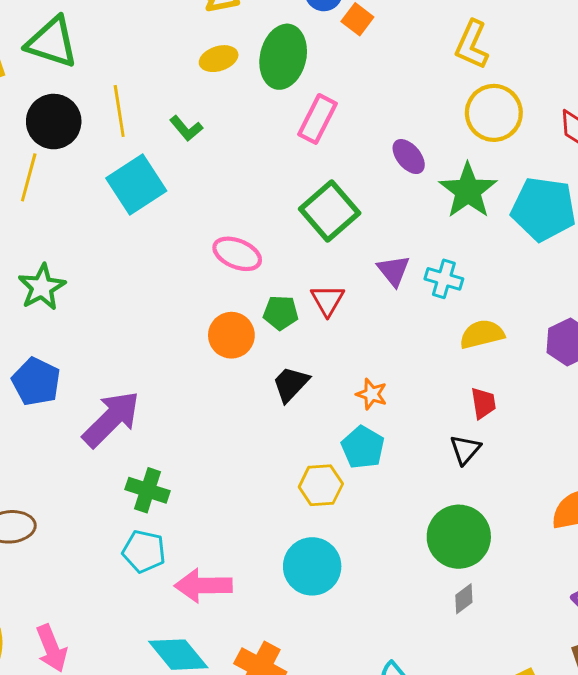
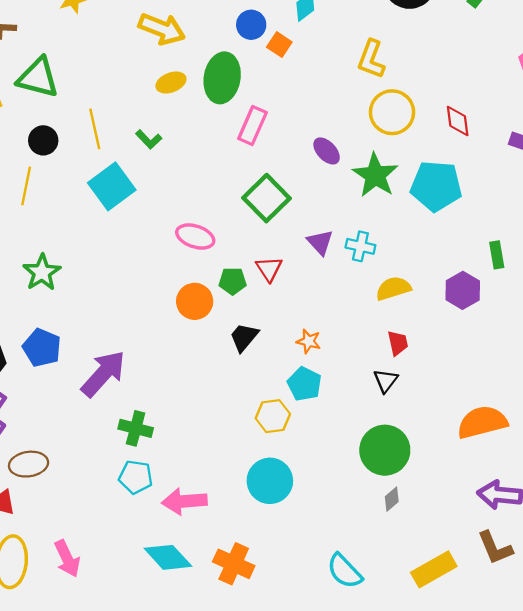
black circle: (54, 122) -> (43, 140), size x0.7

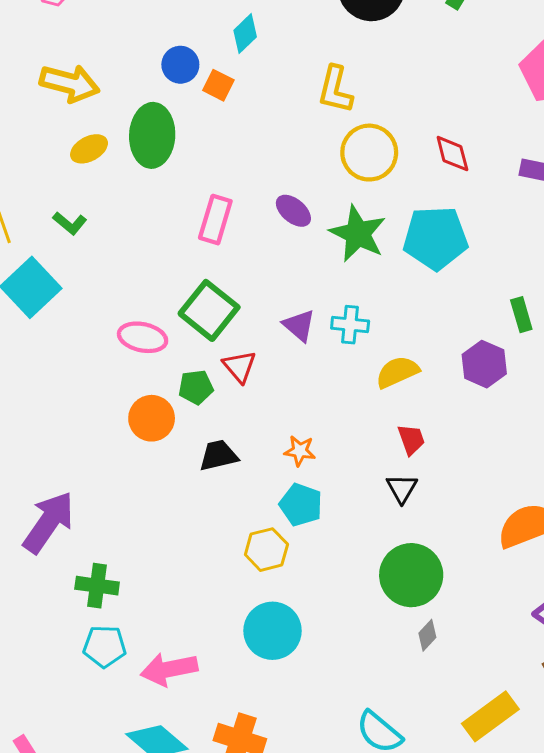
pink rectangle: (252, 126) -> (215, 220), moved
green square: (266, 198) -> (209, 310), moved
black trapezoid: (244, 337) -> (219, 455), turned 44

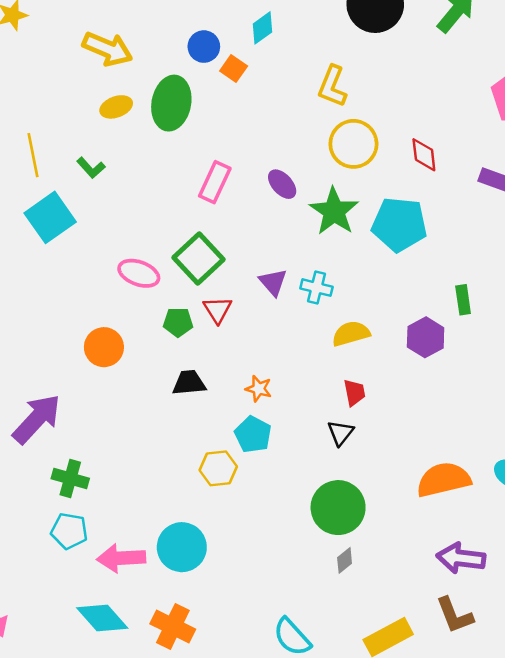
orange circle: (152, 418) -> (104, 347), moved
cyan circle: (272, 631) -> (182, 547), moved

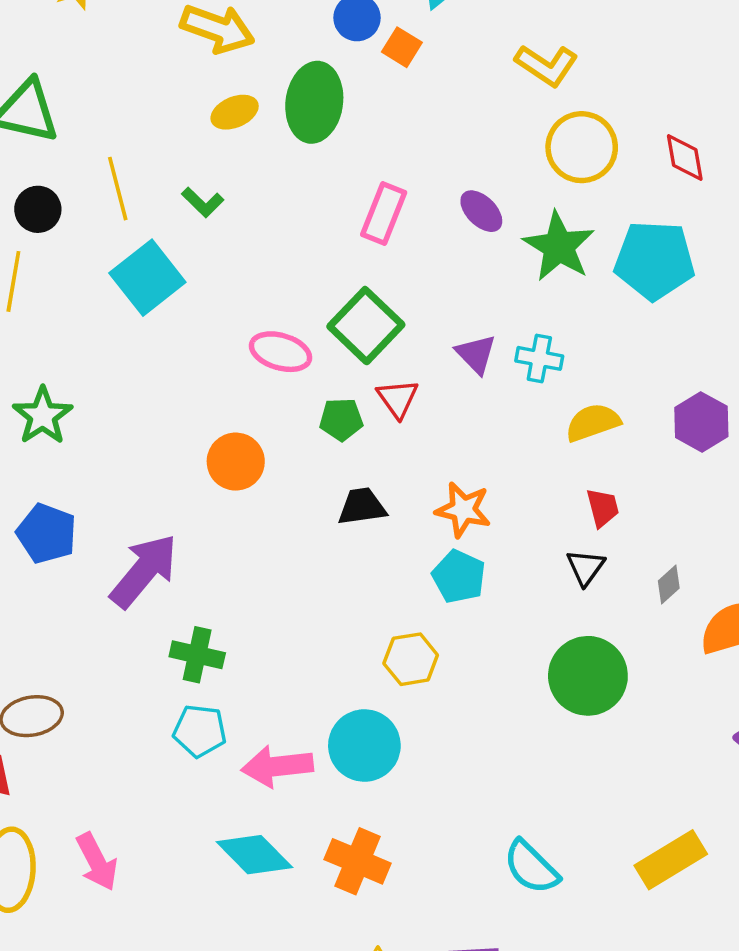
yellow L-shape: (332, 86) -> (546, 65), turned -75
orange star: (259, 389) -> (463, 510), size x1.4
yellow hexagon: (218, 468) -> (411, 659), moved
gray diamond: (345, 560) -> (669, 585), moved

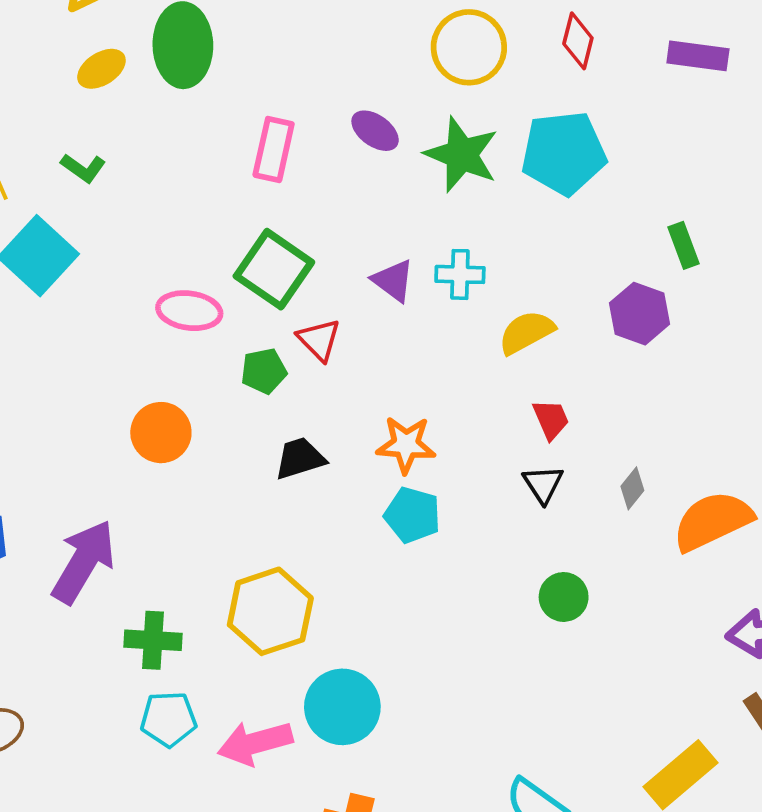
red diamond: (685, 157) -> (578, 41), turned 33
yellow hexagon: (411, 659) -> (270, 611), moved, size x1.5
green circle: (588, 676) -> (564, 597), size x0.6

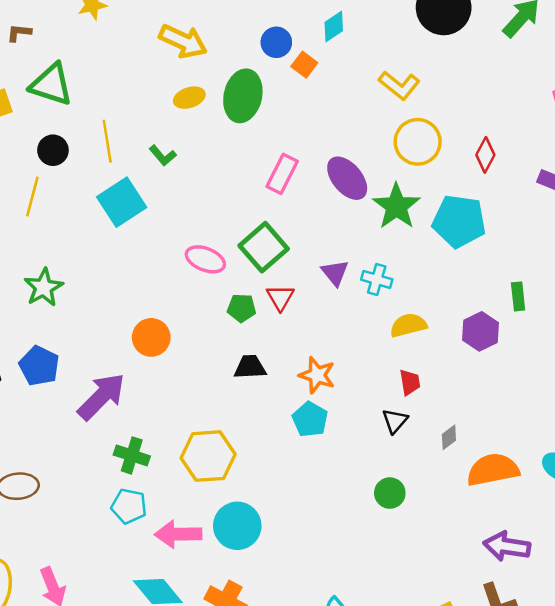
purple ellipse: (375, 131) -> (347, 178), size x1.5
orange circle: (161, 433) -> (151, 337), moved

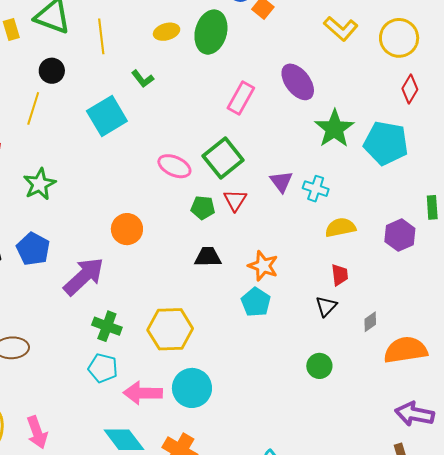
yellow line: (107, 141) -> (101, 36), moved
yellow circle: (418, 142) -> (399, 38), moved
purple ellipse: (347, 178) -> (298, 82), moved

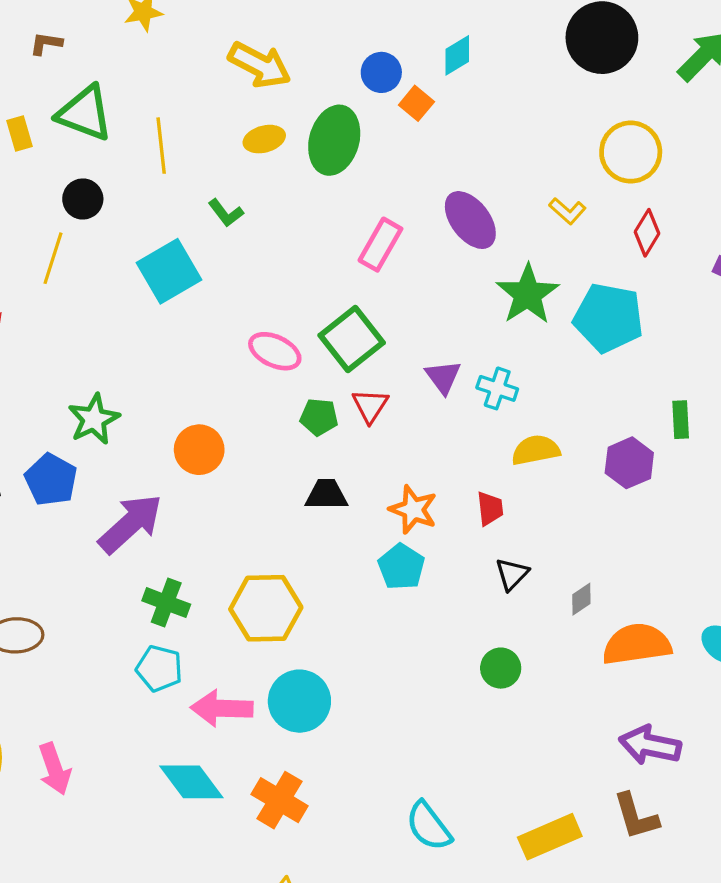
yellow L-shape: (341, 29) -> (567, 211), moved, size x0.7
green star: (40, 184) -> (94, 419), moved
red trapezoid: (340, 275) -> (490, 509), moved

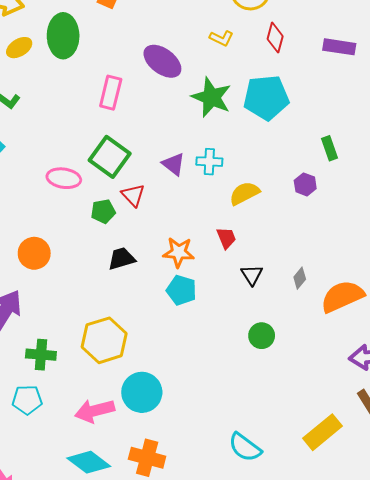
purple hexagon: (629, 463) -> (305, 184), size x0.7
cyan pentagon: (159, 668) -> (27, 400), moved

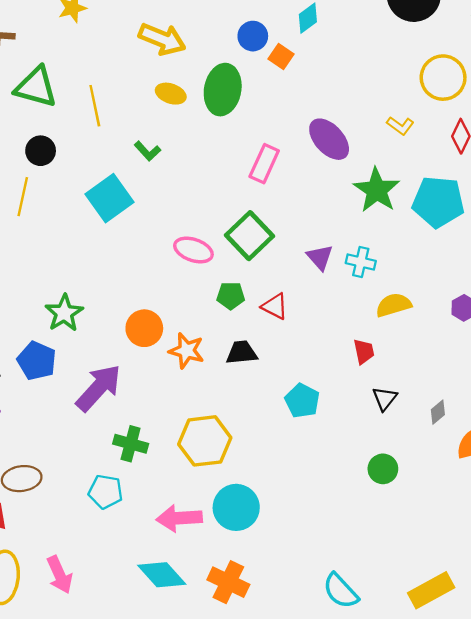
yellow ellipse: (19, 48) -> (171, 94), turned 40
red triangle: (133, 195) -> (275, 306), moved, turned -30
orange star: (179, 252) -> (186, 351), moved

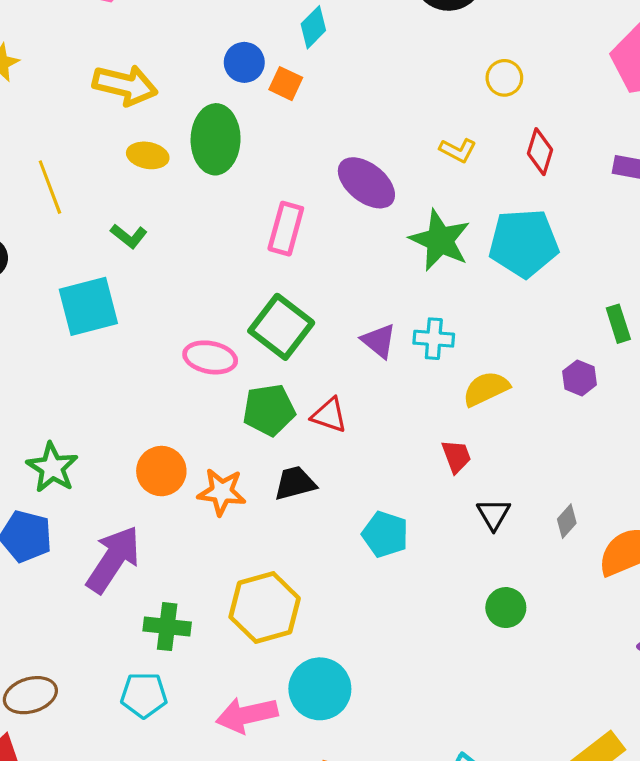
yellow circle: (443, 78) -> (504, 78), size x0.6
cyan square: (110, 198) -> (88, 306), turned 30
green pentagon: (231, 296) -> (269, 410), size x1.4

